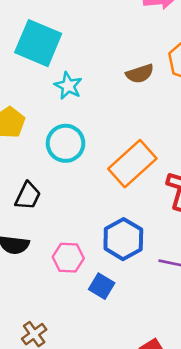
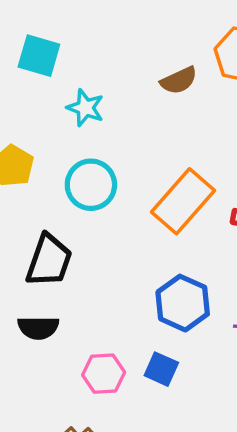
cyan square: (38, 43) -> (39, 56), size x0.7
black trapezoid: (28, 196) -> (49, 260), size x1.4
pink hexagon: (68, 258) -> (104, 374), moved

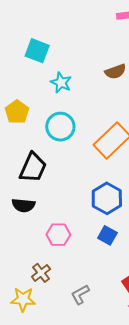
blue square: (161, 369) -> (107, 235), moved

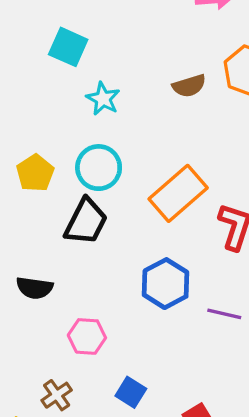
yellow pentagon: (17, 112) -> (35, 173), moved
black trapezoid: (33, 168) -> (86, 222), moved
blue square: (107, 235) -> (131, 392), moved

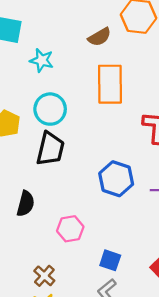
orange rectangle: (178, 193) -> (110, 84), moved, turned -36
black semicircle: (35, 288) -> (26, 204), turned -70
brown cross: (57, 395) -> (44, 276), moved

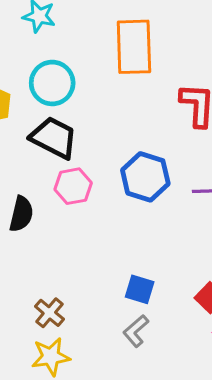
black trapezoid: (50, 149) -> (54, 138), turned -75
pink hexagon: (70, 229) -> (73, 186), moved

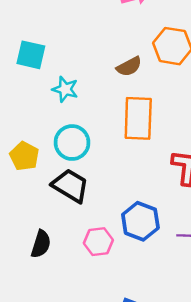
pink hexagon: (73, 186) -> (98, 242), moved

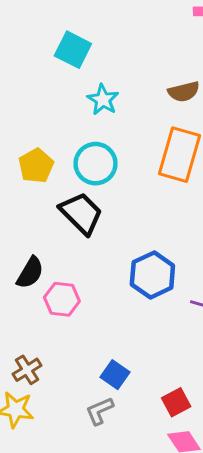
pink hexagon: (98, 242) -> (62, 299), moved

